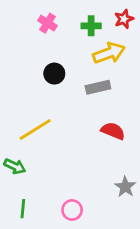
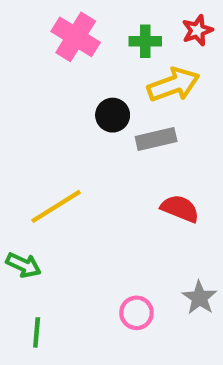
pink cross: (47, 23) -> (76, 37), size x1.5
black circle: (54, 74) -> (113, 115), moved
pink circle: (72, 210) -> (136, 313), moved

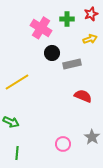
pink cross: (76, 37) -> (41, 28), moved
yellow arrow: (173, 85) -> (90, 39), moved, size x0.6
yellow line: (56, 206) -> (17, 82), moved

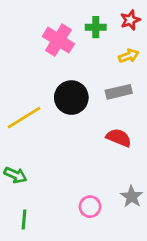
black circle: (52, 53) -> (71, 98), moved, size x1.5
gray rectangle: (72, 64) -> (119, 92), moved

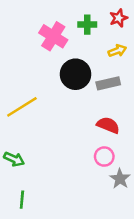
black circle: (71, 98) -> (75, 74), moved
pink circle: (90, 207) -> (104, 157), moved

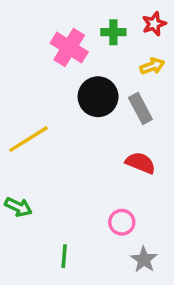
gray rectangle: (108, 83) -> (140, 109), turned 75
pink circle: (104, 157) -> (122, 222), moved
gray star: (120, 179) -> (144, 260), moved
green line: (22, 200) -> (64, 256), moved

